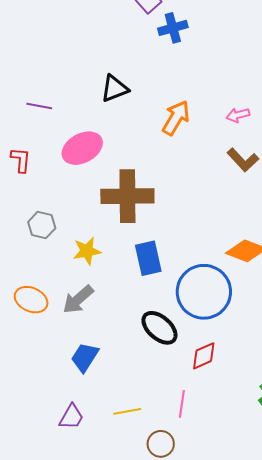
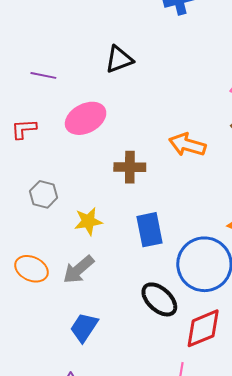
orange arrow: (176, 118) -> (187, 145), moved, turned -105
red L-shape: (21, 160) -> (24, 129), turned -100
brown cross: (127, 196) -> (130, 167), size x0.6
red diamond: (204, 356) -> (203, 328), size x1.4

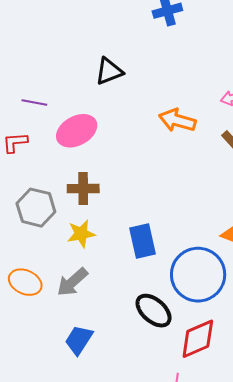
purple line: (43, 75) -> (34, 103), moved
orange arrow: (187, 145) -> (177, 120), moved
brown cross: (130, 167) -> (83, 189), moved
gray hexagon: (44, 194) -> (36, 208), size x1.4

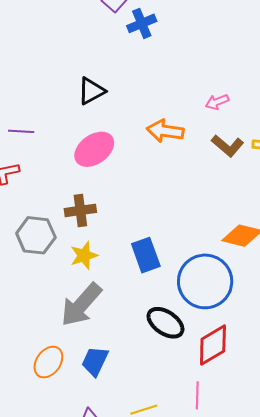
pink ellipse: (77, 131) -> (94, 149), moved
orange ellipse: (25, 282) -> (48, 362), moved, turned -72
gray arrow: (72, 282) -> (81, 305), size x1.4

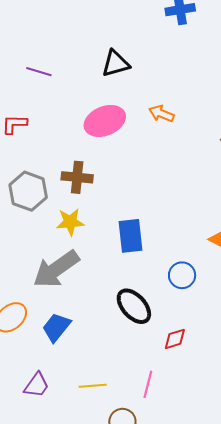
purple line: (21, 131) -> (39, 72), moved
orange arrow: (165, 131) -> (161, 114), moved, size x0.7
blue circle: (205, 281) -> (182, 275), size x0.5
red diamond: (213, 345) -> (175, 339), size x0.6

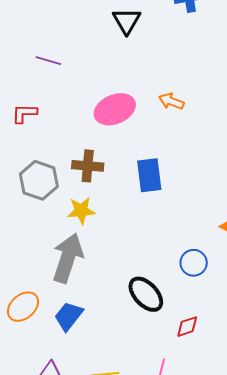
black triangle: (116, 64) -> (127, 21), moved, turned -44
blue rectangle: (130, 236) -> (149, 175), moved
gray arrow: (56, 269) -> (68, 258), turned 144

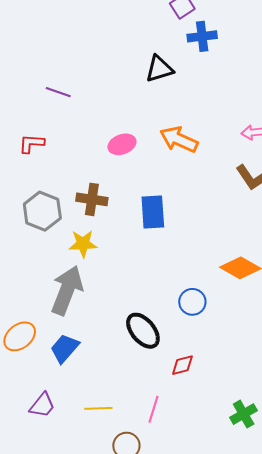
black triangle: (127, 21) -> (159, 69), moved, turned 40
orange arrow: (171, 101) -> (179, 139), size x1.5
pink ellipse: (115, 109) -> (122, 144), size x0.7

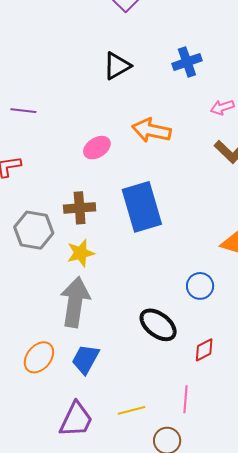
blue cross: (202, 36) -> (187, 62), moved
blue rectangle: (153, 212) -> (142, 207), size x1.4
purple trapezoid: (42, 405) -> (76, 420), size x1.4

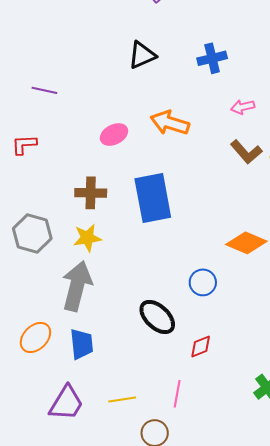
gray hexagon: (34, 230) -> (32, 234), moved
blue trapezoid: (85, 359) -> (82, 344), turned 140

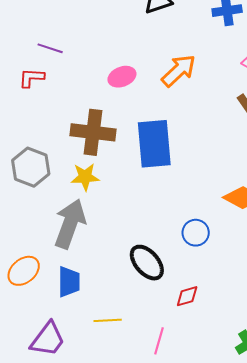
purple line: (44, 90) -> (50, 48), moved
orange arrow: (170, 123) -> (179, 71), turned 114
brown cross: (91, 193) -> (93, 132), size x1.4
yellow line: (122, 399) -> (108, 320), moved

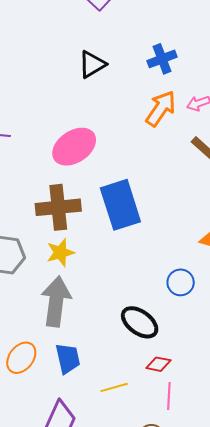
orange arrow: (179, 71) -> (161, 109), moved
pink ellipse: (122, 77) -> (74, 147), size x1.6
red diamond: (187, 296) -> (158, 364), moved, turned 40

